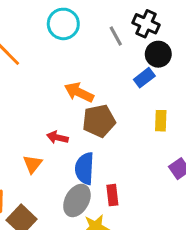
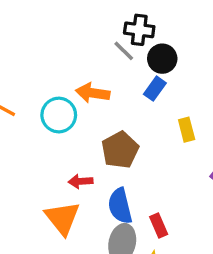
cyan circle: (63, 24) -> (59, 115), moved
gray line: (116, 36) -> (124, 51), moved
orange arrow: (79, 92) -> (93, 93), moved
orange triangle: (33, 164) -> (62, 218), size x1.6

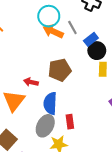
gray line: (124, 51) -> (72, 28), moved
black circle: (162, 59) -> (97, 51), moved
cyan circle: (59, 115) -> (49, 16), moved

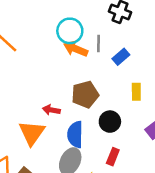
gray line: (72, 28) -> (99, 43), turned 32
black circle: (97, 51) -> (110, 122), moved
red rectangle: (70, 122) -> (113, 157), moved, turned 32

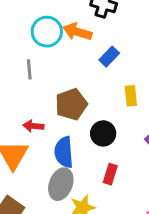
gray line: (99, 43) -> (29, 69), moved
orange arrow: (76, 49) -> (77, 32), moved

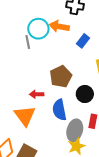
gray line: (29, 69) -> (28, 42), moved
gray ellipse: (61, 184) -> (75, 130), moved

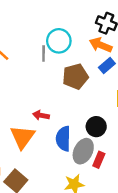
orange arrow: (59, 26) -> (101, 45), moved
brown pentagon: (61, 77) -> (75, 76), moved
gray ellipse: (75, 130) -> (83, 151), moved

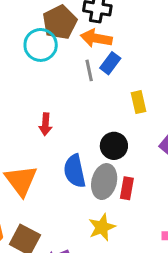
gray line: (44, 53) -> (89, 70), moved
brown pentagon: (75, 76) -> (60, 22), moved
red arrow: (41, 115) -> (45, 124), moved, turned -84

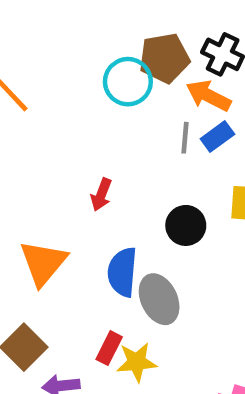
black circle: (114, 146) -> (186, 225), moved
gray ellipse: (104, 182) -> (159, 299), turned -56
red rectangle: (127, 188) -> (109, 348), moved

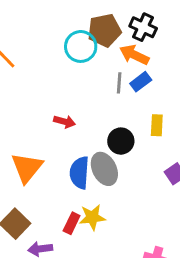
red arrow: (101, 195) -> (64, 122), turned -95
gray ellipse: (159, 299) -> (104, 169), moved
yellow star: (137, 362) -> (92, 217), moved

